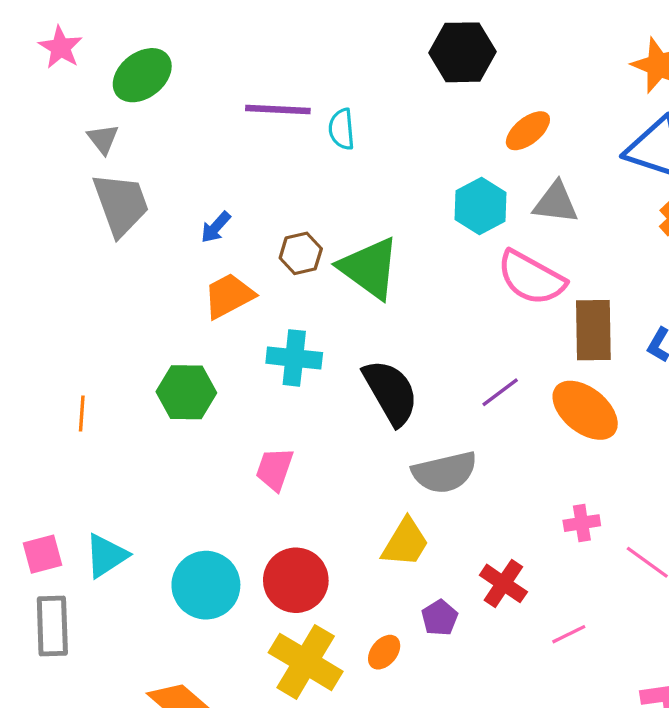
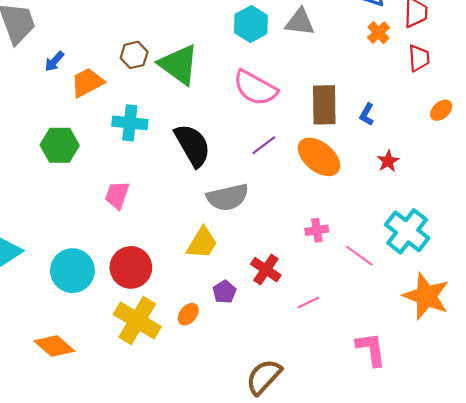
blue arrow: (216, 227) -> (54, 61), moved
pink semicircle: (531, 278) -> (255, 88), moved

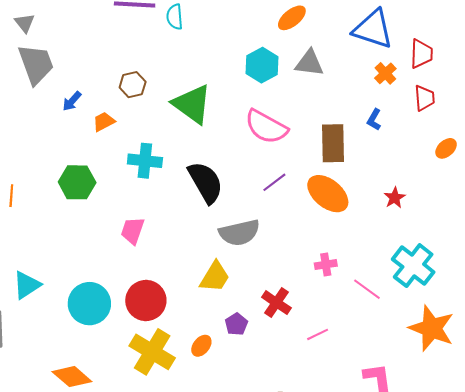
brown hexagon: (134, 55) -> (133, 85), moved
orange trapezoid: (87, 83) -> (104, 122), size x0.7
blue L-shape: (367, 114) -> (374, 120), moved

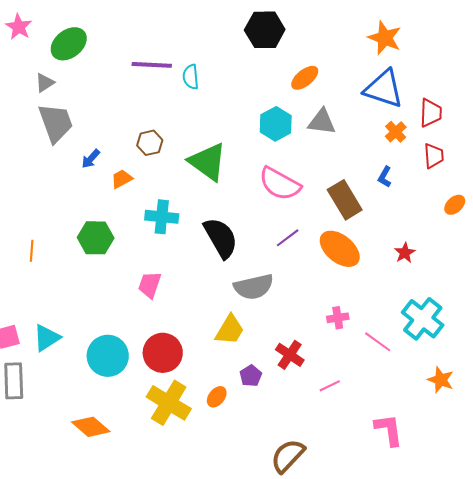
gray triangle: (25, 23) -> (45, 83), turned 35
brown rectangle: (333, 143) -> (345, 200), turned -30
orange star: (432, 328) -> (441, 380), size x0.6

